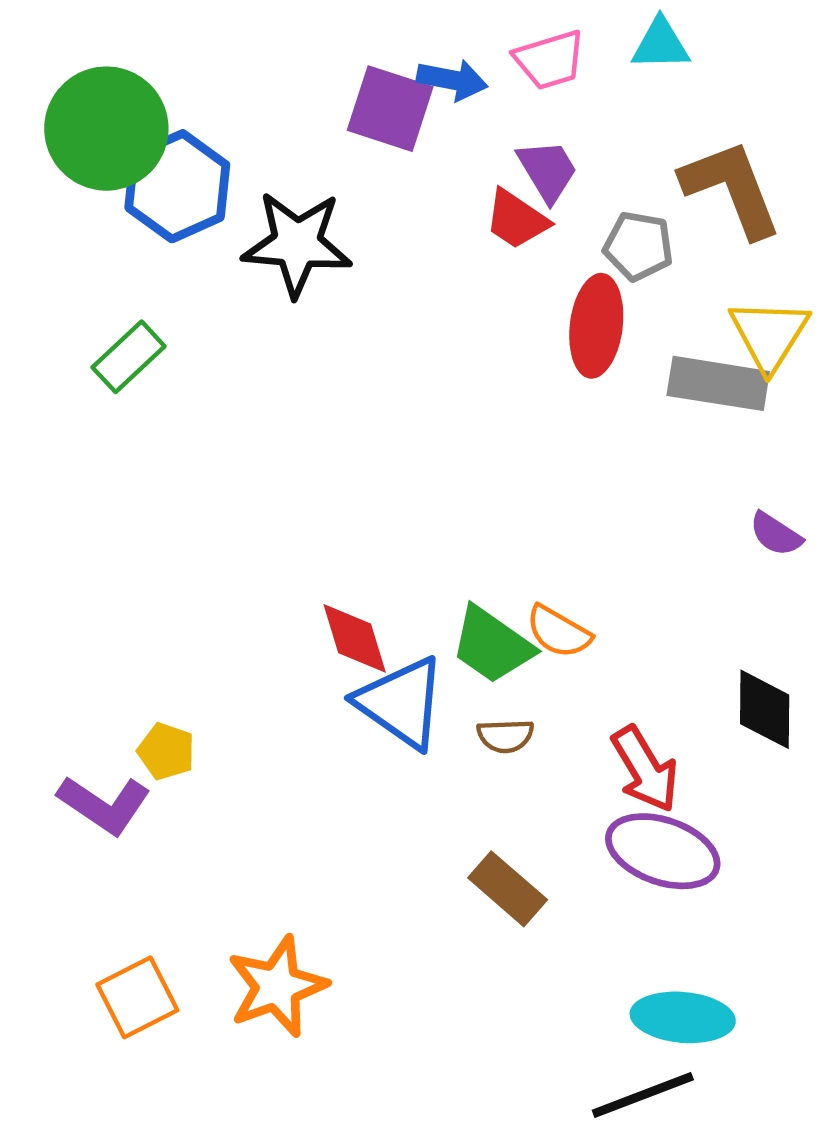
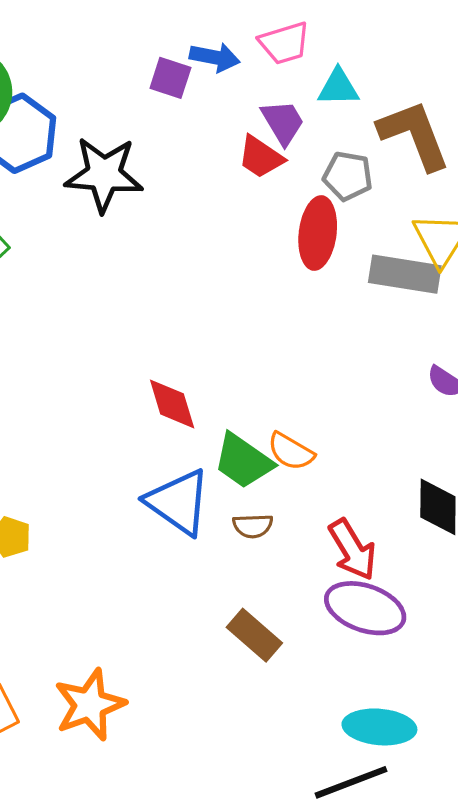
cyan triangle: (661, 44) -> (338, 87), moved
purple square: (390, 109) -> (170, 78), size x0.7
red diamond: (355, 638) -> (172, 404), moved

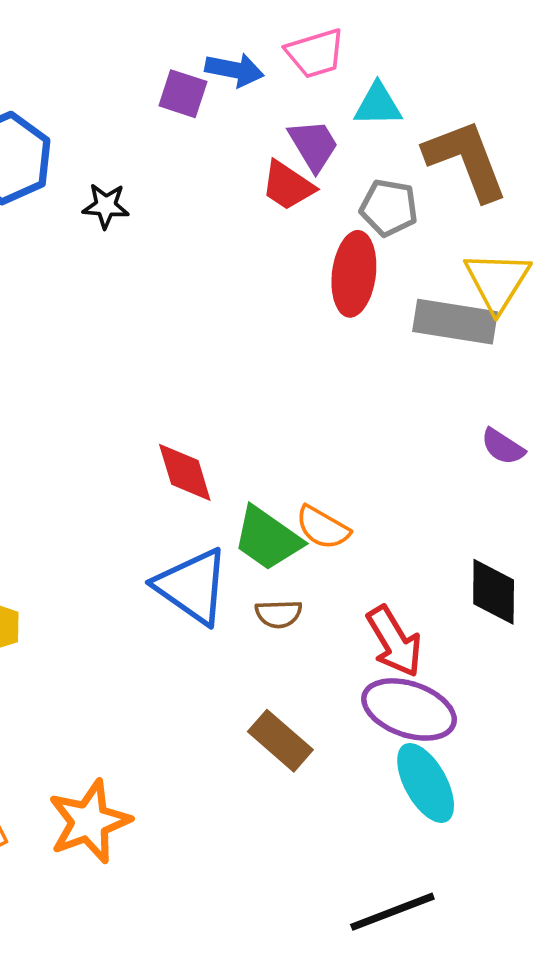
black star: (104, 174) -> (106, 206), size x0.5
cyan ellipse: (379, 727) -> (426, 783), moved, turned 56

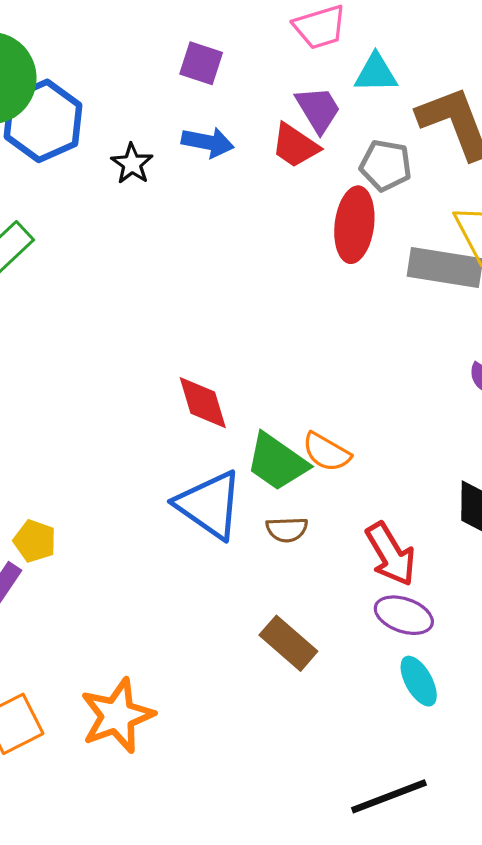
blue arrow: (234, 70) -> (208, 142), moved
black star: (106, 206) -> (132, 164), turned 30
purple ellipse: (409, 709) -> (404, 615), size x0.7
cyan ellipse: (426, 783) -> (419, 681), size x0.7

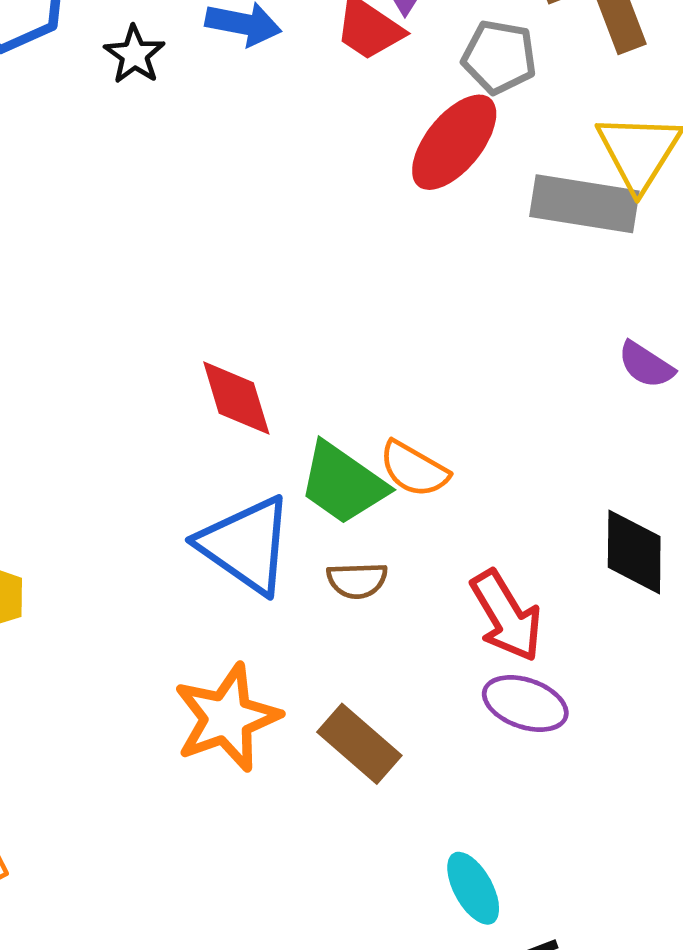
red ellipse: (354, 225) -> (454, 142), turned 32
cyan ellipse: (419, 681) -> (473, 888), moved
orange star: (117, 716) -> (227, 718), moved

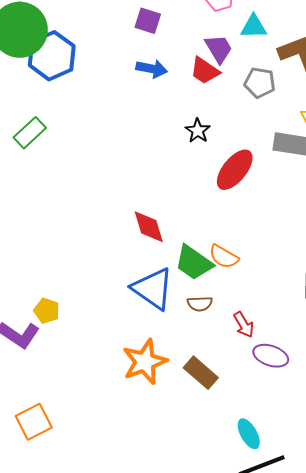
black star: (134, 55) -> (198, 131), moved
red ellipse: (454, 142) -> (235, 170), moved
red arrow: (506, 616) -> (244, 325), moved, size x0.7

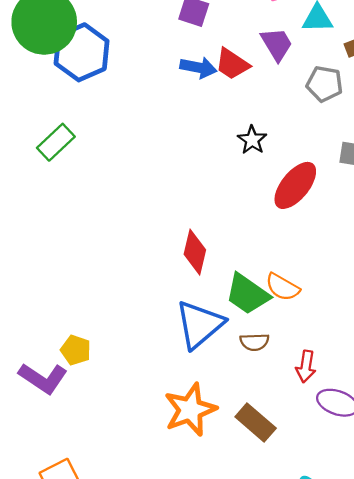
red trapezoid: (205, 71) -> (232, 64), moved
red diamond: (149, 227) -> (195, 252), turned 30
blue triangle: (153, 289) -> (200, 324), turned 45
red arrow: (244, 325) -> (306, 366), turned 40

